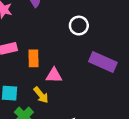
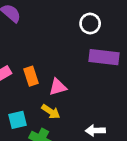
white circle: (79, 26) -> (90, 24), moved

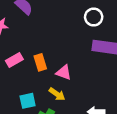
pink triangle: (58, 87) -> (64, 72), turned 35

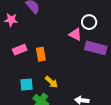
pink triangle: (64, 72) -> (75, 34), moved

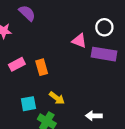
white circle: (89, 22) -> (104, 27), moved

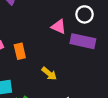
yellow arrow: (57, 98) -> (49, 74), moved

